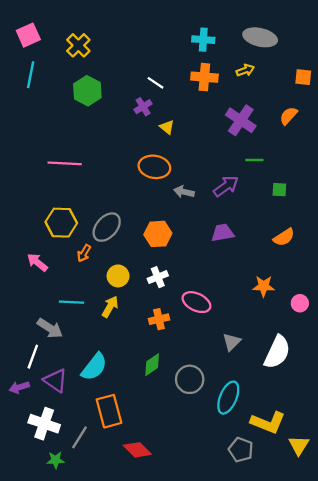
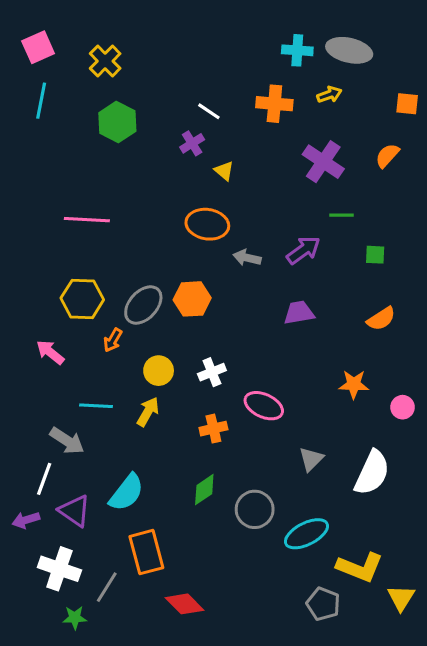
cyan cross: (203, 40) -> (297, 50), moved
orange hexagon: (158, 234) -> (192, 299), moved
cyan ellipse: (228, 398) -> (306, 534), turned 40

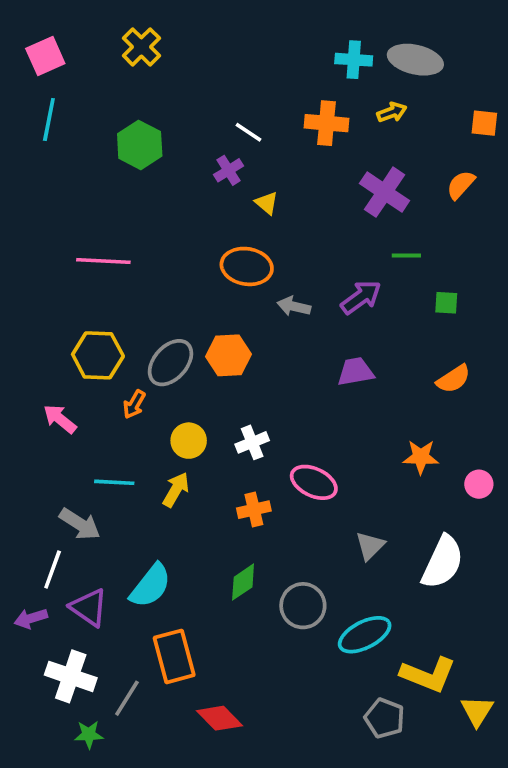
yellow cross: (105, 61) -> (141, 47), moved

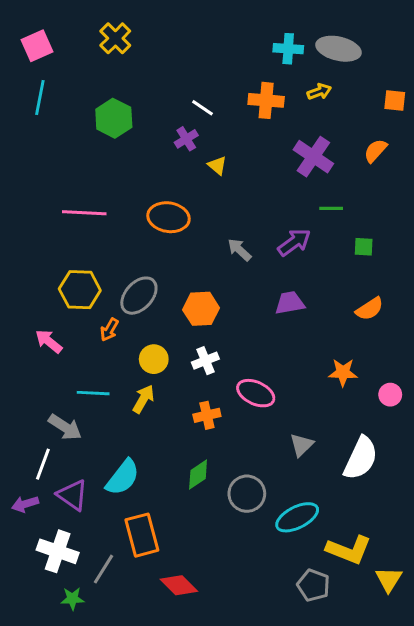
orange ellipse: (247, 266) -> (169, 217), moved
gray arrow: (294, 306) -> (239, 250), turned 30
orange hexagon: (229, 355) -> (201, 309), moved

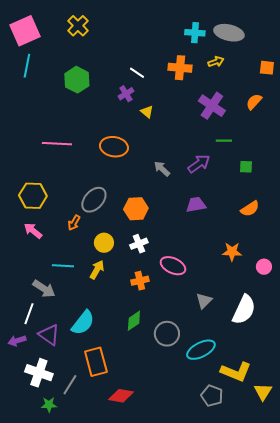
pink square: (37, 46) -> (25, 31), size x1.4
yellow hexagon: (80, 290) -> (33, 196), moved
red diamond: (179, 585) -> (121, 396), turned -35

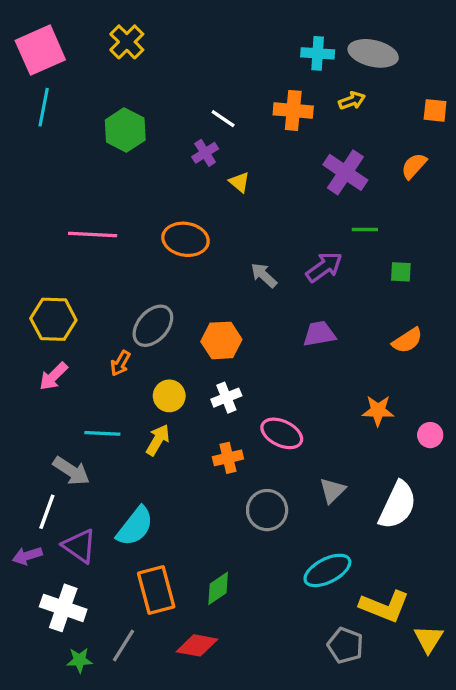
pink arrow: (33, 231) -> (53, 376), turned -84
green diamond: (134, 321) -> (218, 588), moved
gray circle: (167, 334) -> (267, 510), moved
gray line: (70, 385) -> (124, 645), moved

